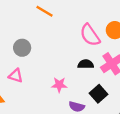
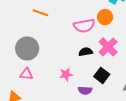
pink semicircle: (90, 35) -> (84, 26), turned -55
gray circle: (22, 48) -> (27, 48), size x1.5

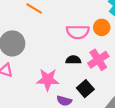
pink star: (66, 74) -> (48, 80), size x1.5

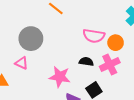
orange circle: (102, 27) -> (116, 43), moved

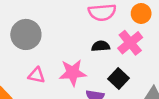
orange circle: (116, 43) -> (141, 13), moved
pink triangle: (21, 63) -> (37, 75), moved

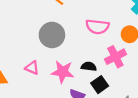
gray circle: (26, 34) -> (52, 35), moved
black semicircle: (101, 46) -> (89, 66), moved

